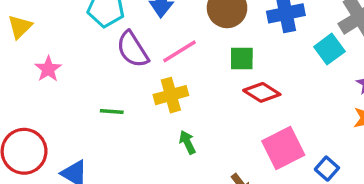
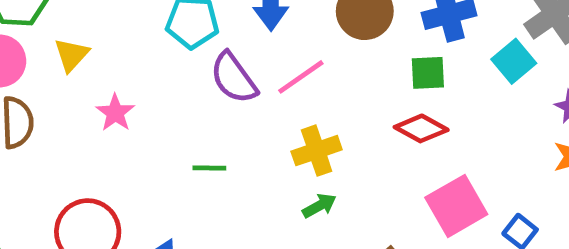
green square: (242, 59) -> (428, 73), moved
yellow cross: (171, 95) -> (317, 151), moved
green arrow: (187, 142) -> (319, 206), turned 90

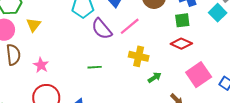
pink star: (115, 113) -> (41, 65), moved
yellow cross: (317, 151) -> (139, 56), turned 36
green arrow: (319, 206) -> (155, 77), moved

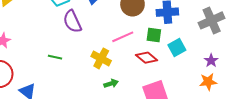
cyan square: (218, 13) -> (177, 47), moved
pink line: (130, 26) -> (123, 37), moved

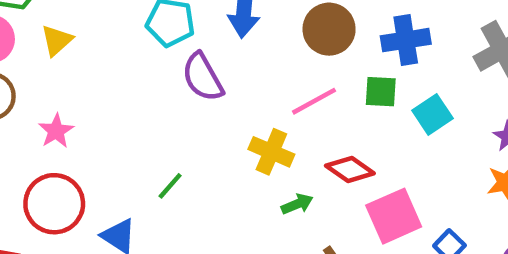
green line: (55, 57) -> (170, 186), moved, turned -56
red diamond: (147, 58) -> (350, 169), moved

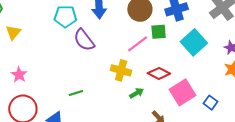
green square: (381, 92) -> (159, 32), moved
cyan square: (432, 114) -> (194, 42), size x1.4
green line: (170, 186) -> (76, 93), turned 40

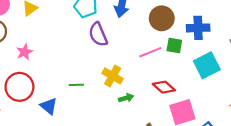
yellow cross: (121, 70) -> (113, 76), moved
green arrow: (137, 93) -> (126, 98), moved

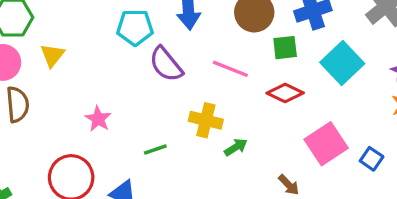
pink star: (24, 52) -> (98, 119), moved
pink line: (150, 52) -> (230, 69), moved, turned 60
red diamond: (164, 87) -> (285, 93), moved

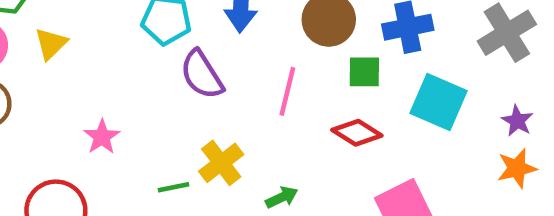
cyan square: (342, 63) -> (438, 102), turned -30
pink line: (230, 69) -> (287, 91), turned 75
yellow cross: (206, 120) -> (221, 163), moved, turned 32

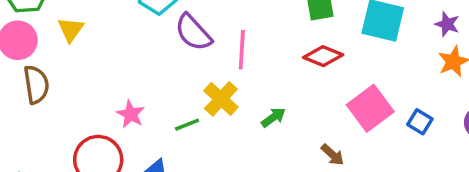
pink line: (287, 91) -> (242, 50), moved
pink star: (102, 137) -> (131, 114), moved

